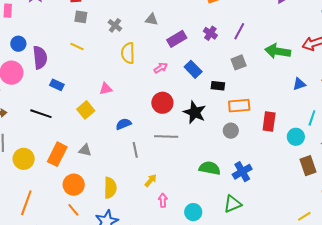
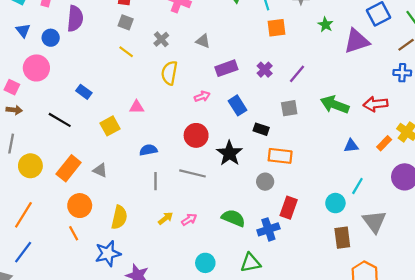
yellow line: (77, 47) -> (126, 52), moved
purple semicircle: (40, 58) -> (75, 19), moved
red rectangle: (269, 122) -> (289, 208), moved
pink arrow: (163, 200) -> (189, 219), moved, turned 48

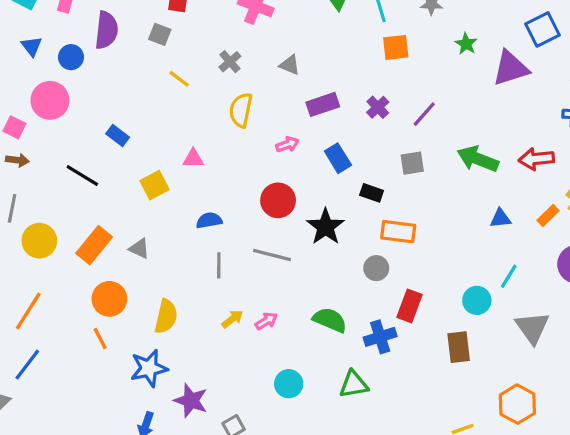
gray square: (126, 22) -> (160, 34), moved
brown rectangle: (342, 238) -> (459, 347), moved

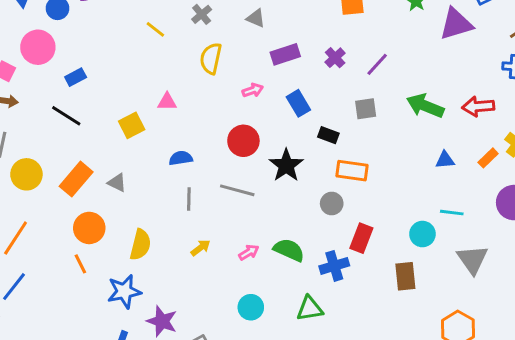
blue rectangle: (118, 135) -> (76, 77), moved, turned -66
cyan line: (509, 276) -> (452, 213), turned 65
pink arrow: (266, 321) -> (249, 252), moved

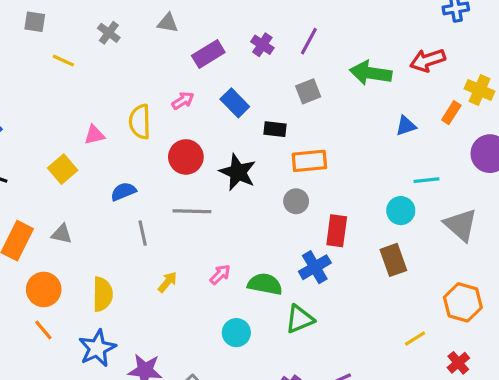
yellow semicircle: (211, 58) -> (140, 122), moved
green semicircle: (289, 250) -> (265, 284), moved

